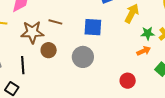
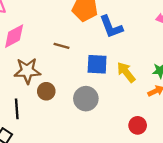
yellow arrow: (132, 13) -> (126, 72), moved, turned -66
brown line: (55, 22) -> (61, 46), moved

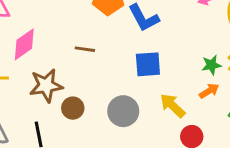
blue square: (97, 64) -> (148, 64), moved
yellow arrow: (126, 72) -> (173, 106), moved

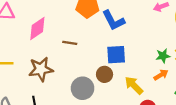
pink diamond: (24, 44) -> (37, 29), moved
brown circle: (73, 108) -> (105, 74), moved
gray circle: (123, 111) -> (83, 88), moved

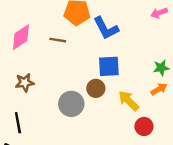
brown line: (70, 43) -> (58, 40), moved
brown star: (41, 69) -> (25, 83), size x0.7

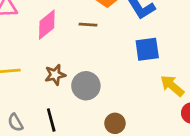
brown circle: (96, 88) -> (115, 123), moved
gray circle: (71, 104) -> (86, 86), moved

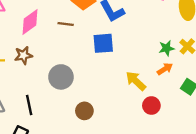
blue square: (147, 49) -> (103, 43), moved
brown star: (55, 75) -> (23, 55), moved

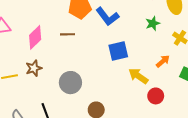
blue square: (103, 43) -> (118, 51), moved
green star: (167, 48) -> (153, 23), moved

